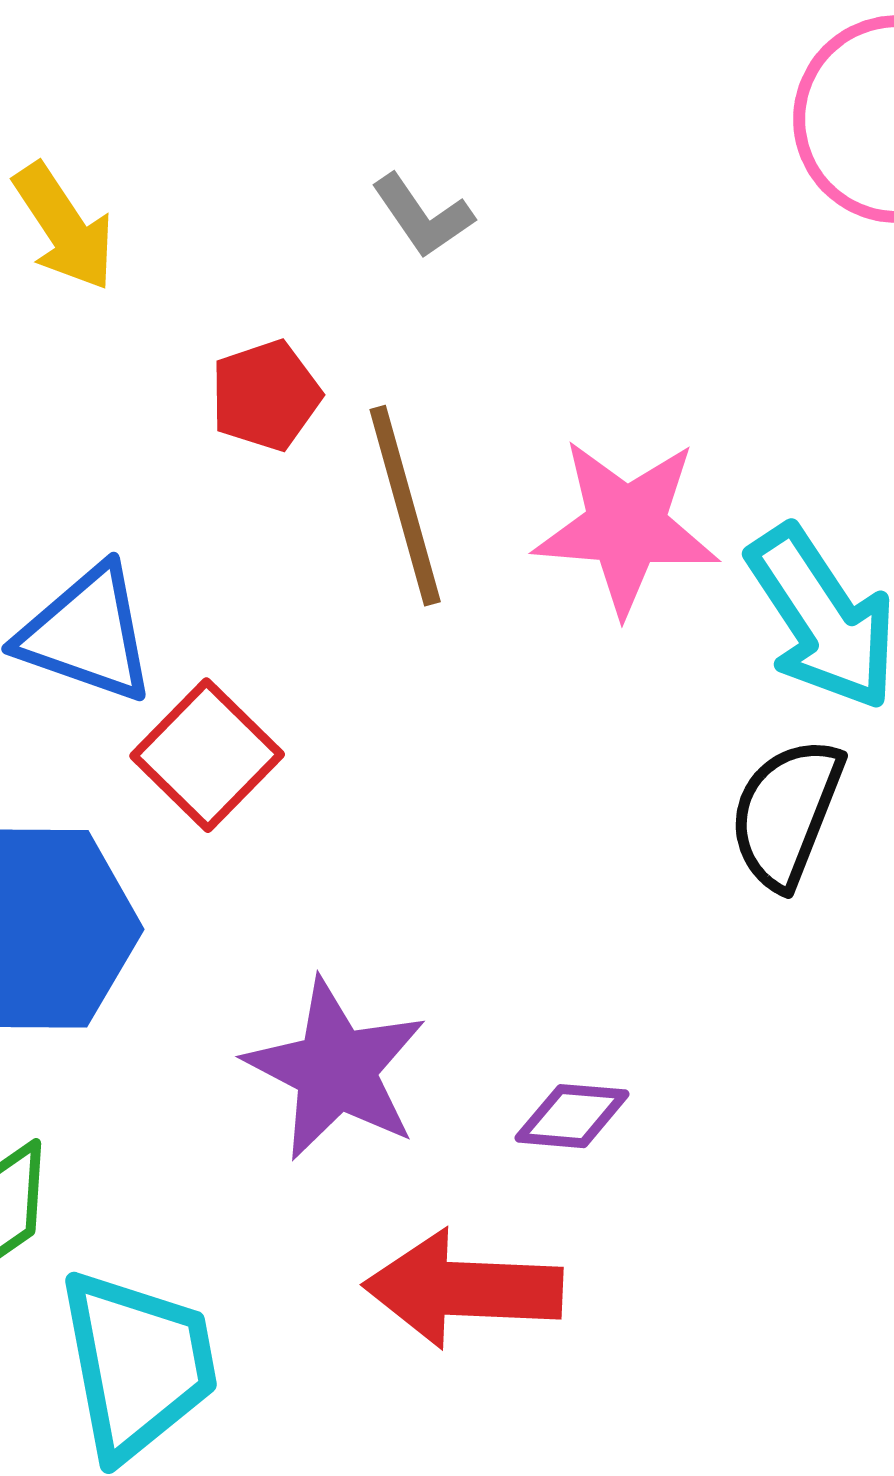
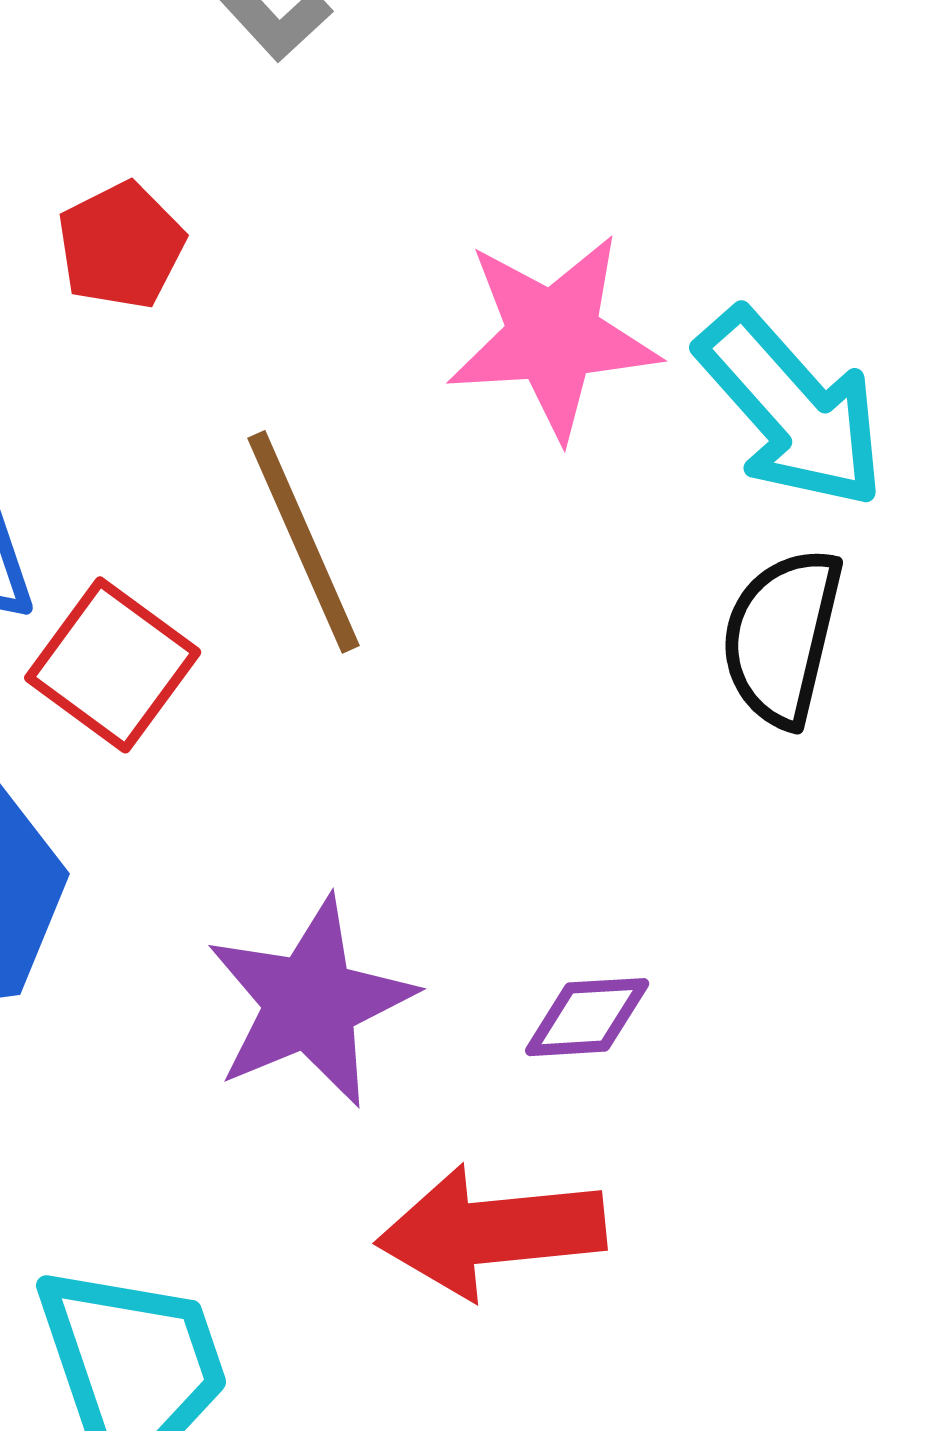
brown line: (405, 506) -> (304, 542), moved
purple star: (336, 1069) -> (310, 1002), turned 30

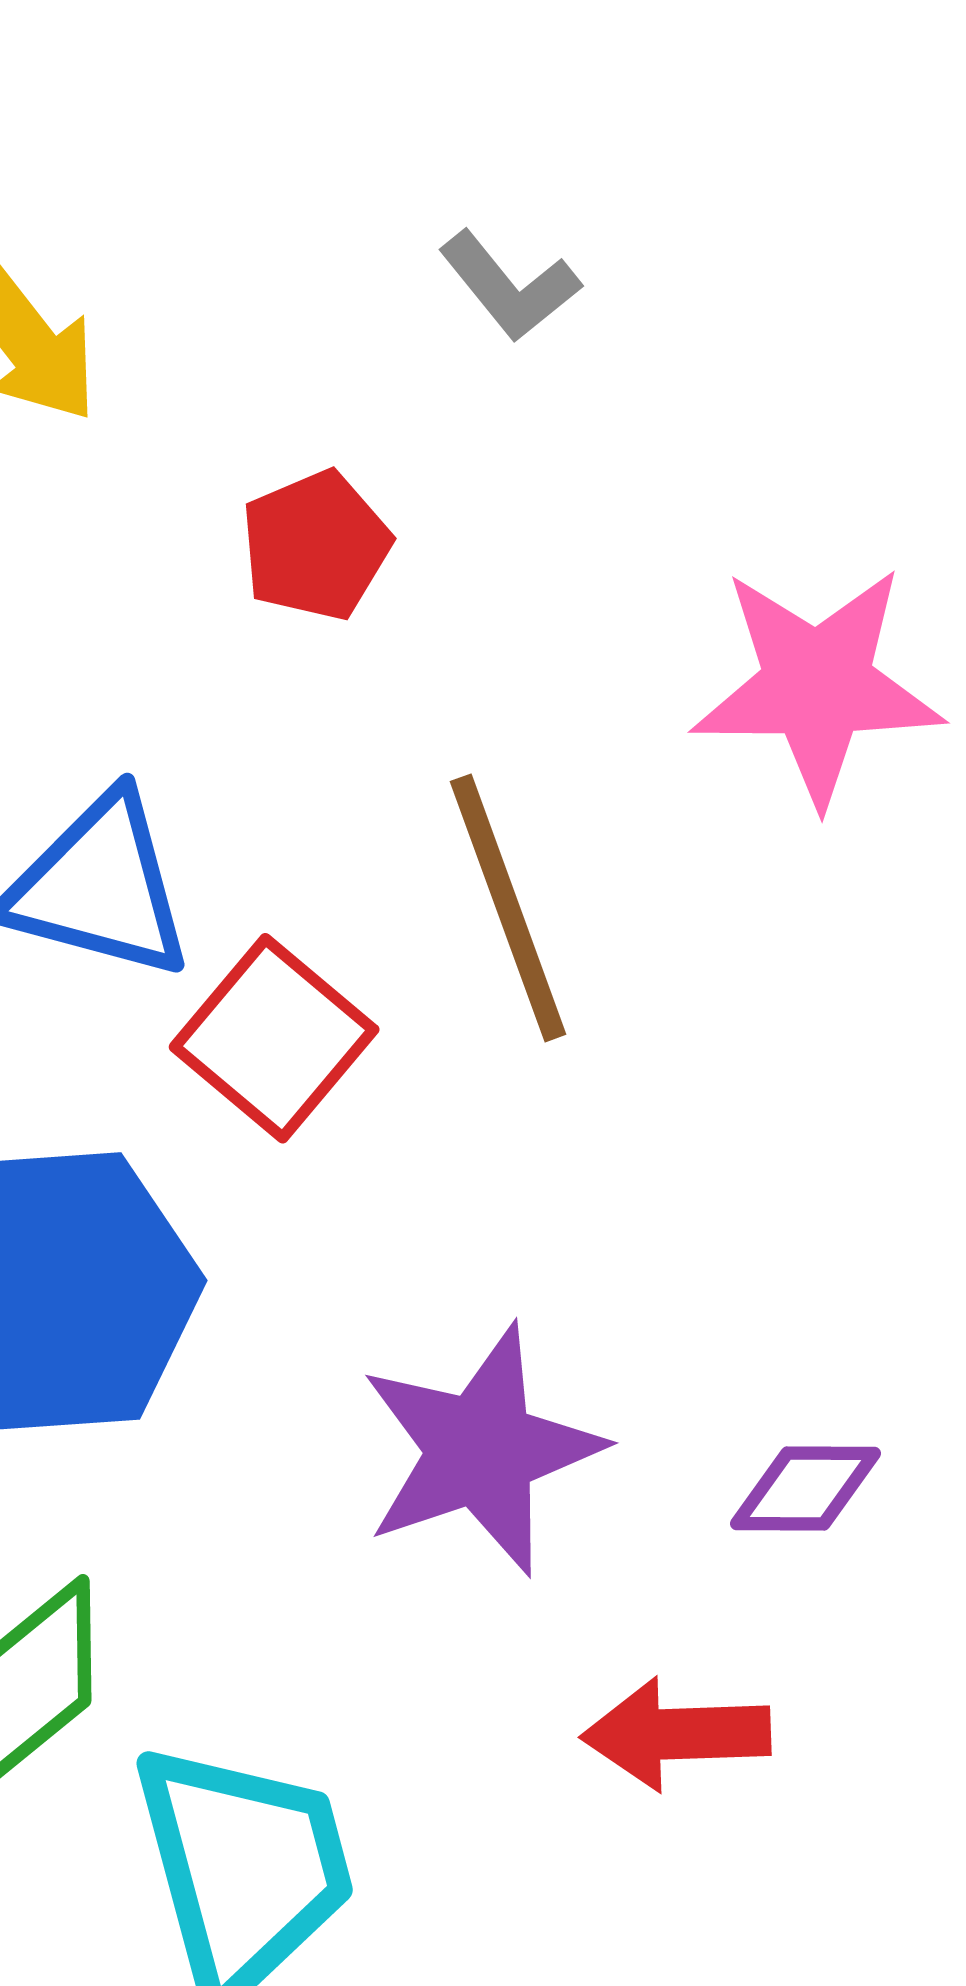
red arrow: (491, 1232) -> (676, 1734), size x0.7

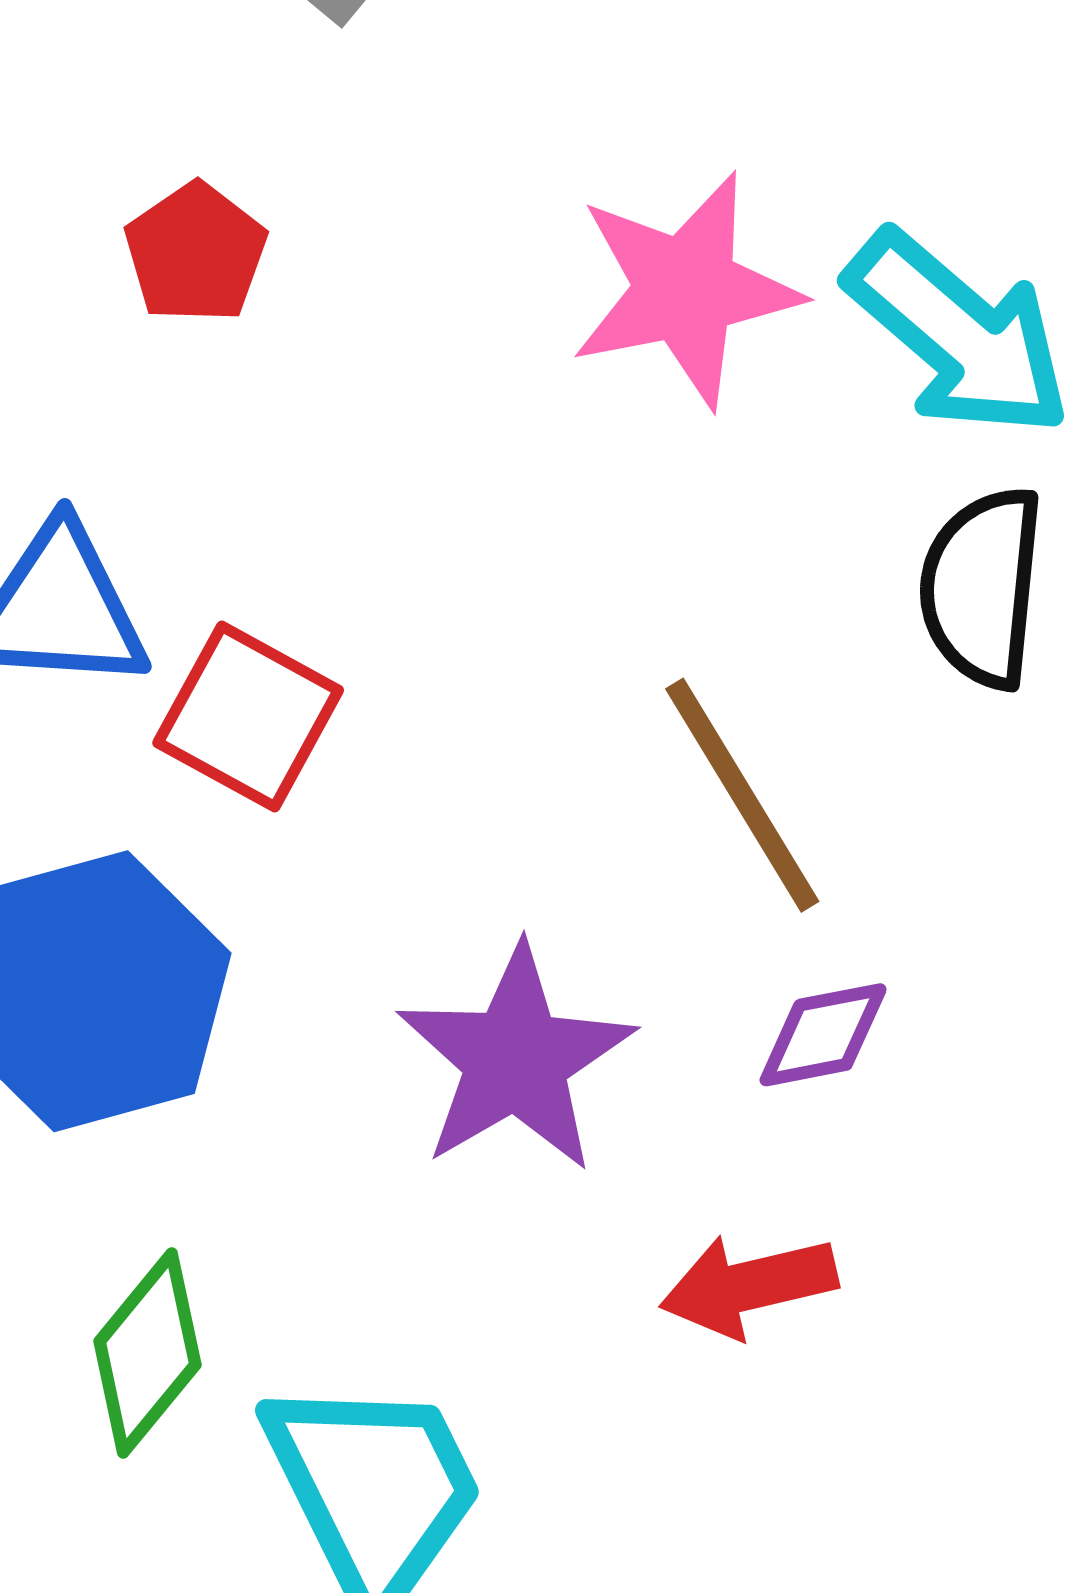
brown line: (508, 908) -> (742, 795), moved

